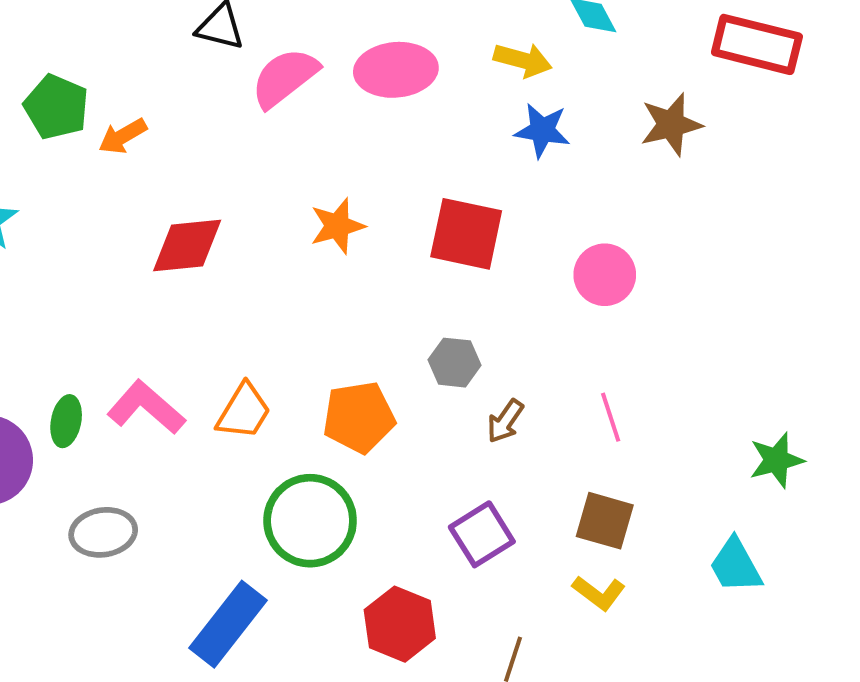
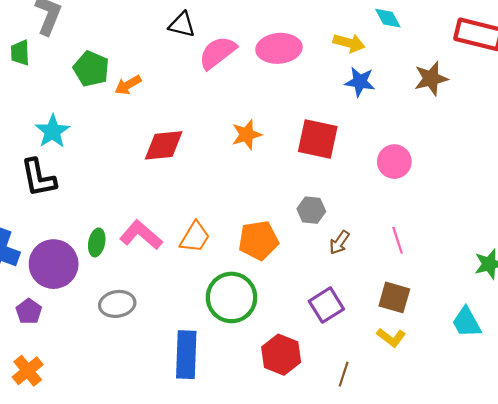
blue rectangle: (228, 624) -> (186, 355), turned -36

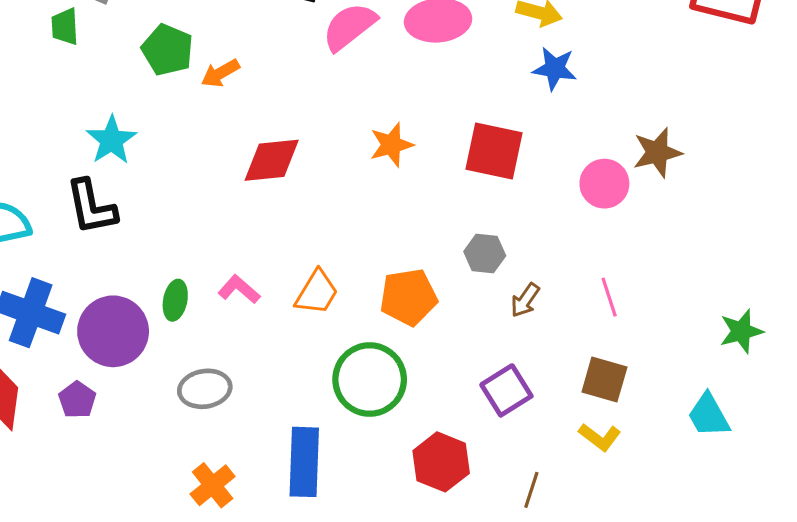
brown star: (431, 79) -> (657, 152), moved
pink L-shape: (141, 235) -> (239, 289), size x0.7
orange cross: (28, 371) -> (213, 485), moved

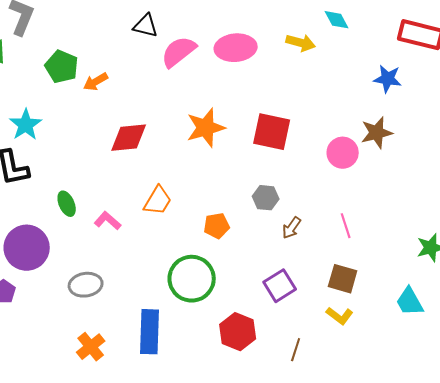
blue star: (555, 69) -> (388, 79), moved
orange star: (391, 145) -> (206, 128), size x1.4
orange trapezoid: (317, 292) -> (158, 201), moved
orange pentagon: (408, 297) -> (217, 226), size x0.7
green ellipse: (175, 300) -> (67, 204), moved, turned -35

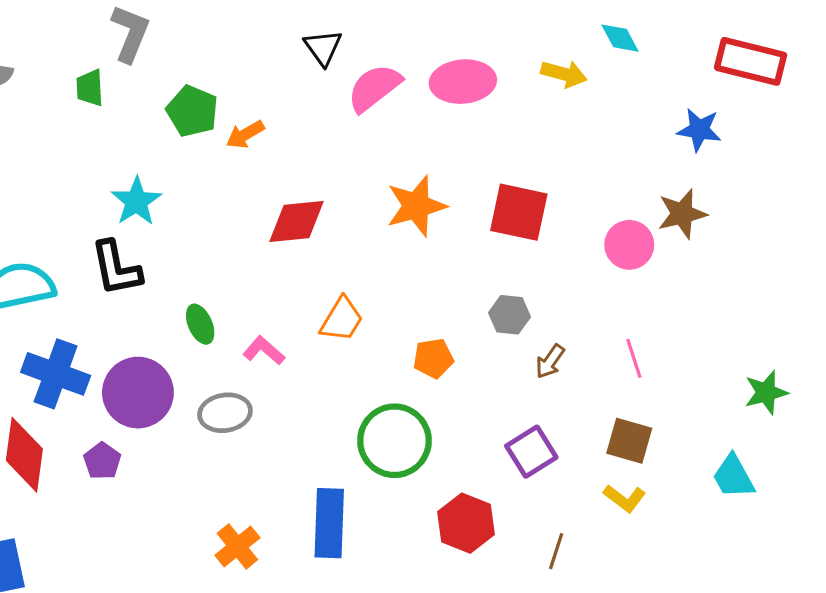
black triangle: (146, 26) -> (323, 47), turned 40
gray ellipse: (86, 285) -> (225, 413), moved

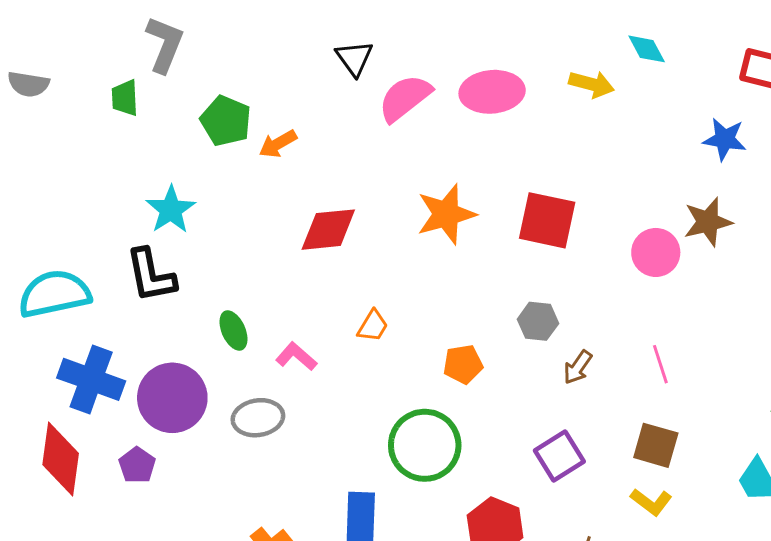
orange trapezoid: (342, 319) -> (373, 326), size x0.7

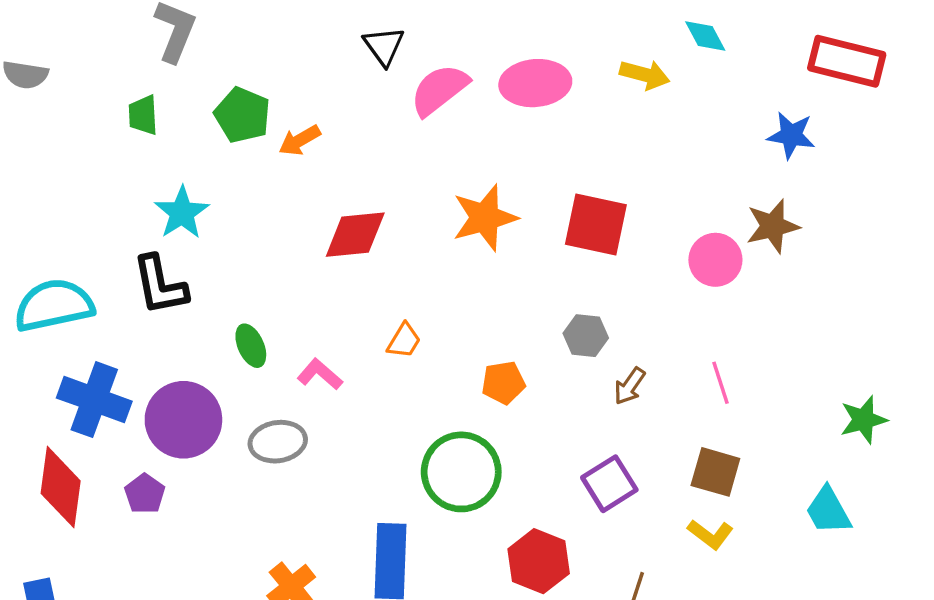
green trapezoid: (125, 98) -> (143, 115), moved

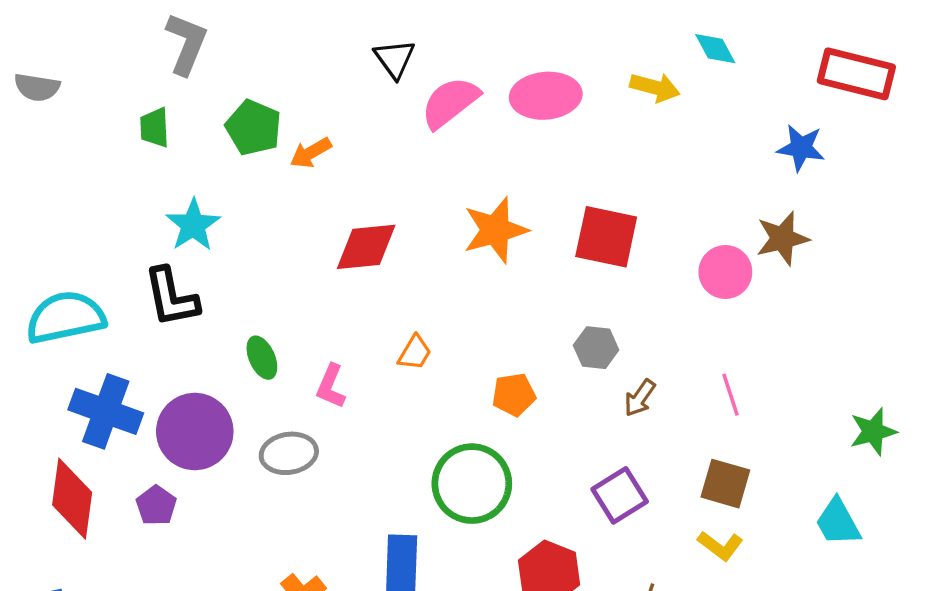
pink L-shape: (320, 374) -> (331, 386), turned -108

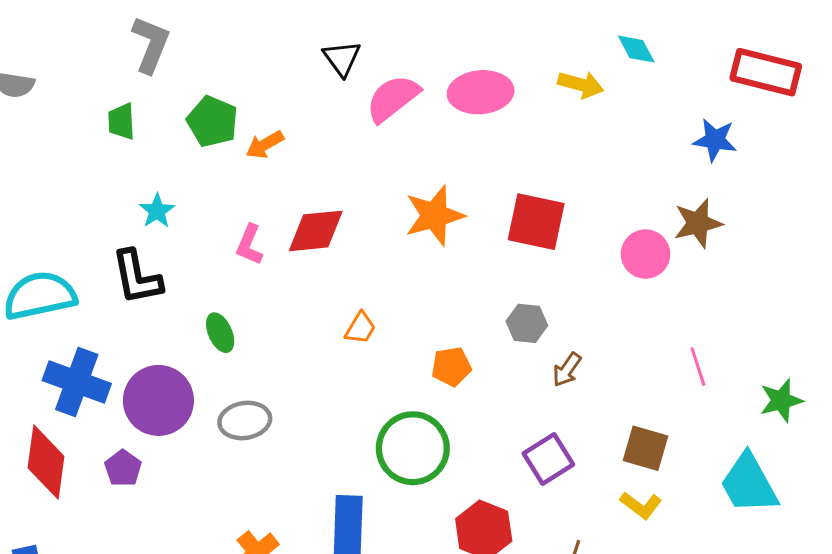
cyan star: (193, 225) -> (157, 211), size x0.7
pink L-shape: (331, 386) -> (249, 245), moved
pink line: (730, 395) -> (698, 367), moved
cyan trapezoid: (838, 522) -> (749, 484), size x1.4

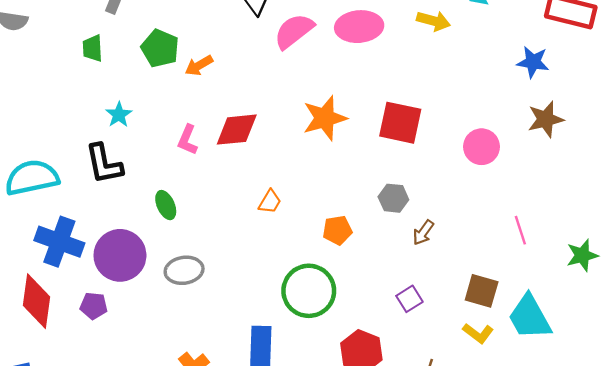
brown star: (698, 223) -> (546, 119), moved
purple square: (548, 459) -> (409, 299), size x0.7
purple pentagon: (123, 468) -> (94, 306), turned -30
cyan trapezoid: (749, 484) -> (530, 317), moved

